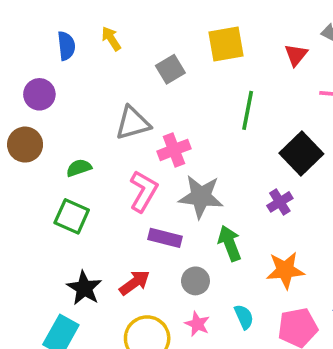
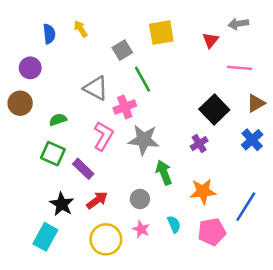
green line: (248, 110) -> (142, 79), moved, turned -40
gray triangle: (133, 123) -> (96, 88), turned 44
purple rectangle: (165, 238) -> (83, 169), moved, turned 30

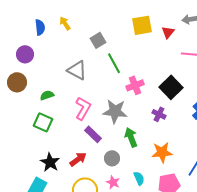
yellow square: (161, 33) -> (142, 25), moved
pink cross: (125, 107) -> (135, 85), moved
purple cross: (199, 144) -> (159, 114), turned -32
purple rectangle: (83, 169) -> (93, 134), moved

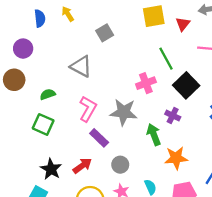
green line: (114, 63) -> (166, 59), moved
green arrow: (131, 137) -> (154, 135), moved

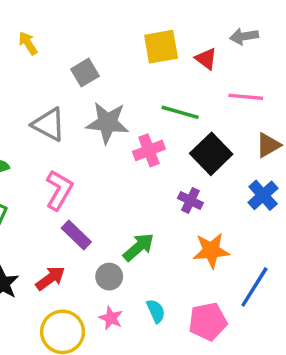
red triangle: (183, 24) -> (206, 59), turned -32
green line: (166, 59) -> (180, 112), turned -45
gray star: (124, 112) -> (107, 123), moved
green arrow: (154, 135) -> (139, 247), moved, turned 70
orange star: (176, 158) -> (211, 251), moved

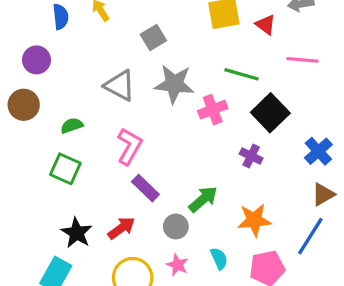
brown triangle: (268, 145) -> (323, 194), moved
orange star: (211, 251) -> (254, 220), moved

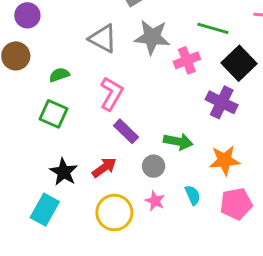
purple cross: (251, 156) -> (222, 102), size x1.5
green arrow: (203, 199) -> (178, 141), turned 52

